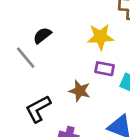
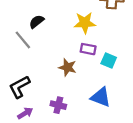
black L-shape: (38, 109) -> (19, 87), moved

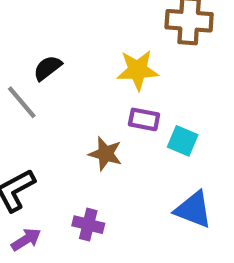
blue triangle: (101, 97) -> (193, 210), moved

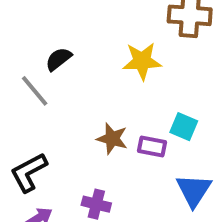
purple rectangle: (144, 119) -> (152, 147), moved
blue triangle: (193, 210) -> (194, 190), turned 42

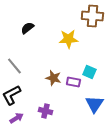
black semicircle: (59, 59) -> (27, 28), moved
gray line: (35, 91) -> (14, 66), moved

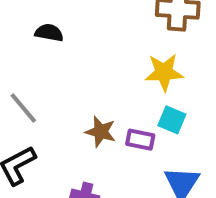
black semicircle: (27, 28) -> (49, 33), turned 48
yellow star: (68, 39) -> (164, 72), moved

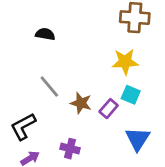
gray line: (23, 108) -> (49, 86), moved
purple rectangle: (140, 140) -> (109, 109), turned -60

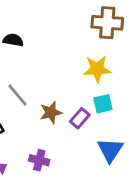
cyan square: (131, 95) -> (103, 104), turned -36
brown star: (81, 103) -> (51, 112), turned -30

